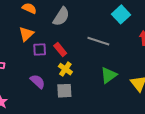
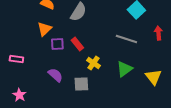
gray line: (98, 41) -> (126, 39), moved
yellow cross: (65, 69) -> (93, 63), moved

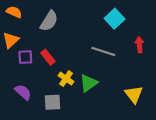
green triangle: (124, 69) -> (89, 83), moved

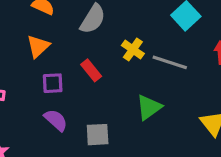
purple square: (25, 57) -> (53, 83), moved
yellow cross: (66, 79) -> (133, 50), moved

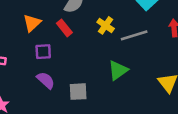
gray line: (170, 62) -> (134, 35), turned -35
red rectangle: (91, 70) -> (64, 28), moved

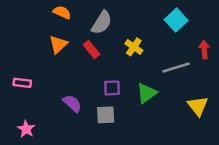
gray line: (134, 35) -> (176, 67), moved
purple square: (43, 52) -> (112, 88), moved

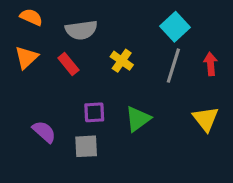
gray semicircle: (102, 23) -> (81, 30), turned 50
gray line: (176, 67) -> (173, 66), moved, turned -56
yellow triangle: (198, 106) -> (206, 119), moved

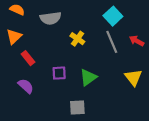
red rectangle: (68, 64) -> (28, 58), moved
red arrow: (211, 64) -> (137, 41), turned -56
gray line: (173, 66) -> (112, 42), turned -40
gray square: (86, 146) -> (77, 108), moved

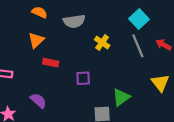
red rectangle: (28, 58) -> (51, 63), turned -40
green triangle: (88, 77) -> (121, 97), moved
purple semicircle: (26, 86) -> (38, 101), moved

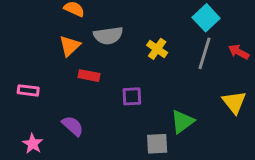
gray semicircle: (74, 21) -> (108, 36), moved
gray line: (138, 46) -> (205, 53), turned 40

